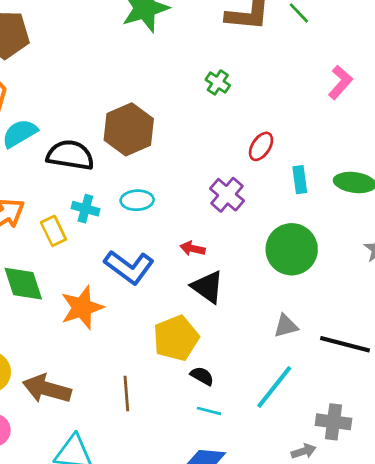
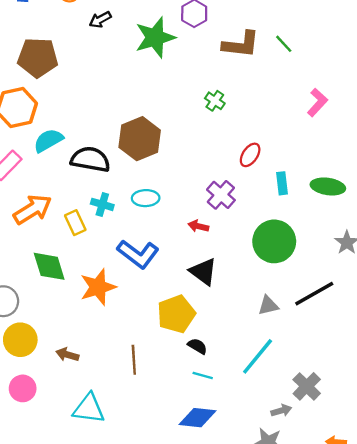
red arrow: (193, 249) -> (198, 226), moved
black line: (345, 344) -> (314, 294), moved, turned -45
brown arrow: (47, 389) -> (67, 355), size x0.6
gray cross: (333, 422) -> (307, 386), turned 36

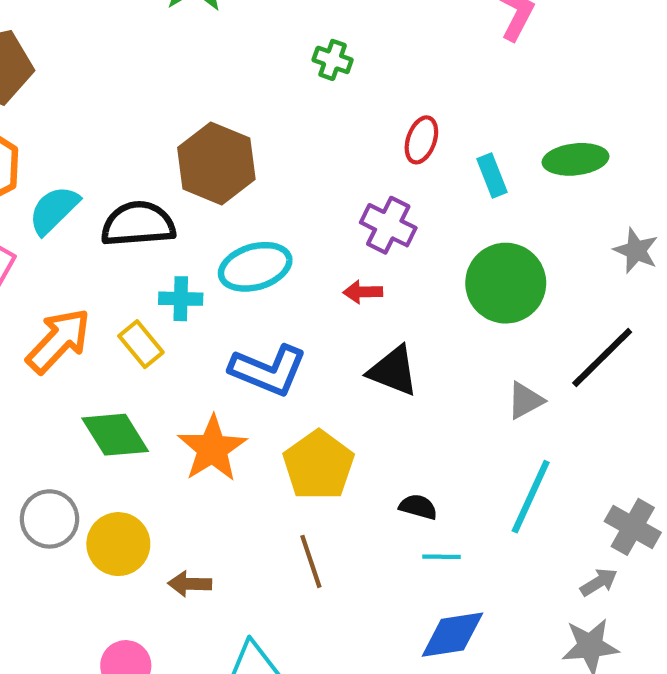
cyan ellipse: (146, 198) -> (255, 267), size x1.4
yellow pentagon: (176, 314) -> (319, 465), moved
yellow circle: (20, 340) -> (118, 544), moved

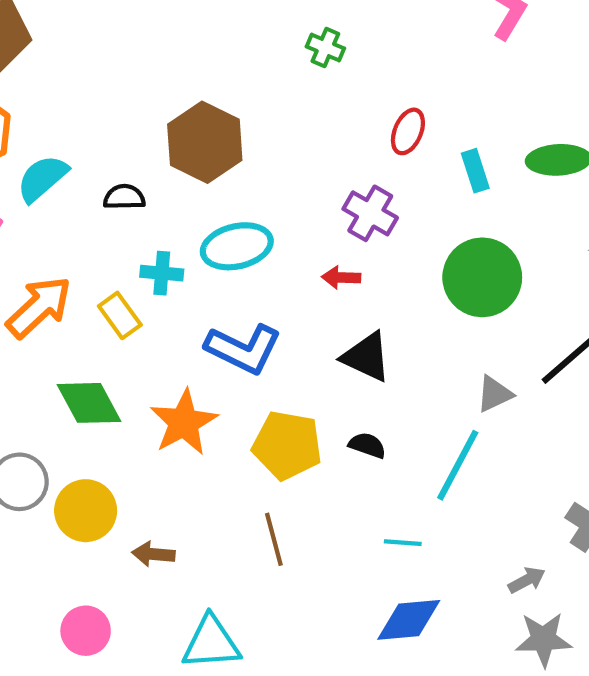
black semicircle: (138, 224) -> (124, 197), size x0.6
yellow pentagon: (319, 465) -> (287, 445), turned -30
cyan line: (531, 497) -> (458, 465), moved
black semicircle: (418, 507) -> (367, 445), moved
gray arrow: (599, 582) -> (527, 580), moved

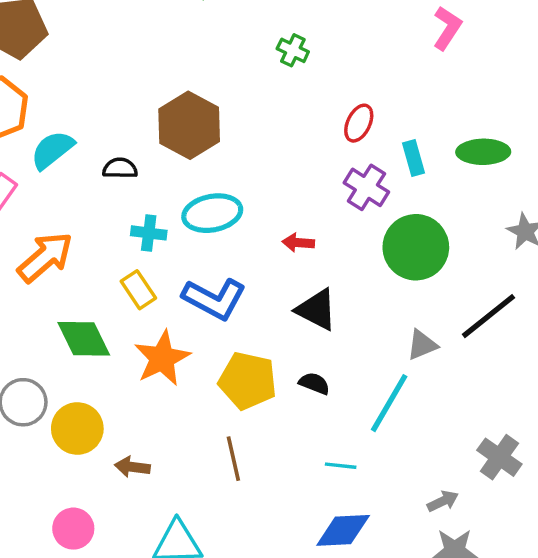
purple cross: (370, 213) -> (366, 187), moved
yellow rectangle: (120, 315) -> (138, 290), moved

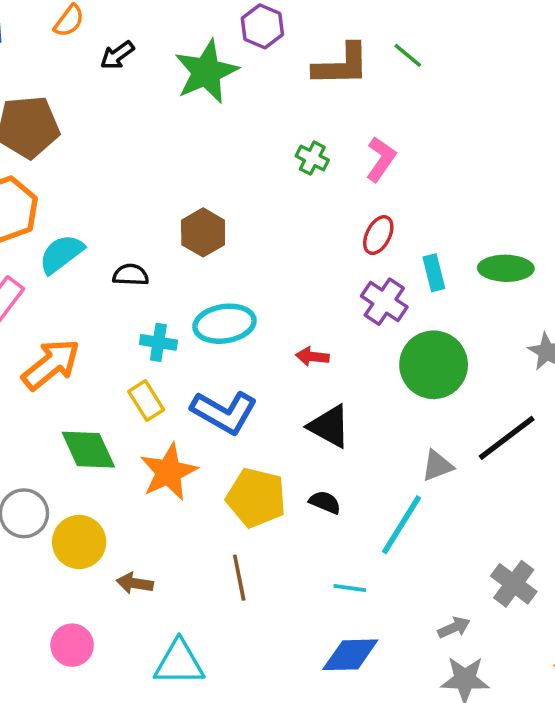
pink L-shape: (447, 28) -> (381, 159), moved
brown hexagon: (189, 125) -> (203, 232), size x0.7

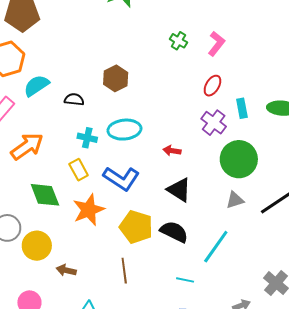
gray triangle: (437, 466) -> (235, 200), moved
black semicircle: (325, 502) -> (174, 232), size x1.6

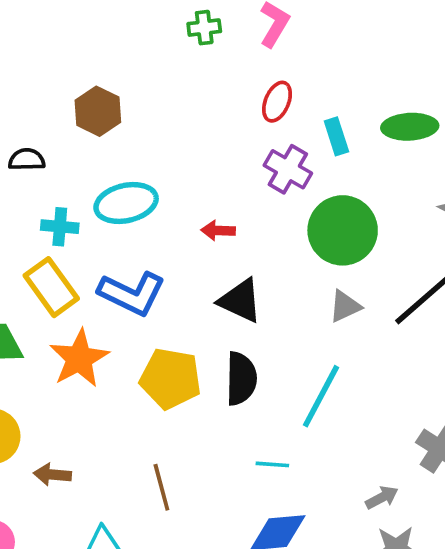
green cross: (178, 41) -> (204, 28), turned -30
yellow rectangle: (79, 170) -> (51, 287), size x1.4
black semicircle: (174, 232) -> (241, 379), turned 72
brown line: (124, 271) -> (161, 487), moved

